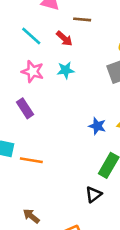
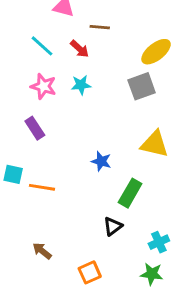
blue star: (97, 126) -> (101, 161), moved

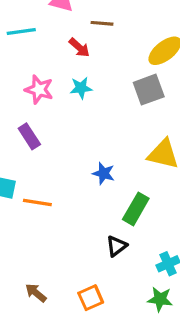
cyan line: (42, 46) -> (21, 31), moved, turned -50
brown arrow: (42, 251) -> (36, 293), moved

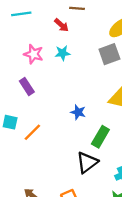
orange line: (37, 202) -> (32, 132), turned -54
black triangle: (116, 246) -> (87, 162), size x1.5

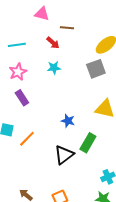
cyan line: (21, 14) -> (17, 45), moved
pink star: (34, 54) -> (18, 72), moved, turned 30
black triangle: (87, 162) -> (64, 155), moved

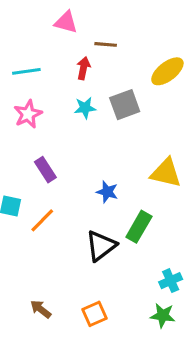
red arrow: (53, 43) -> (83, 68), turned -120
gray square: (96, 69) -> (125, 105), moved
purple rectangle: (22, 98) -> (45, 170), moved

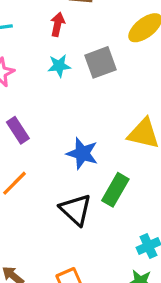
blue star: (107, 192) -> (82, 153), size x1.4
black triangle: (101, 246) -> (76, 210), turned -40

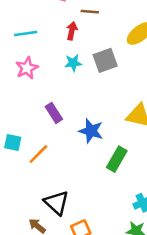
purple rectangle: (18, 130) -> (54, 113), moved
black triangle: (76, 210) -> (56, 203), moved

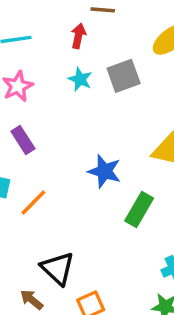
cyan star: (73, 63) -> (80, 79), turned 30
purple rectangle: (54, 113) -> (23, 140), moved

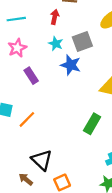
purple rectangle: (23, 140) -> (31, 76), moved
blue star: (104, 171) -> (71, 65), moved

